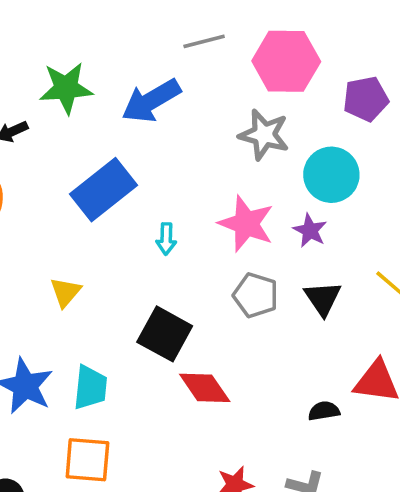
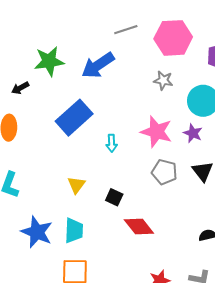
gray star: (264, 135) -> (163, 80), size x0.7
yellow triangle: (65, 292) -> (76, 185), moved
black square: (165, 334) -> (114, 197), size x0.6

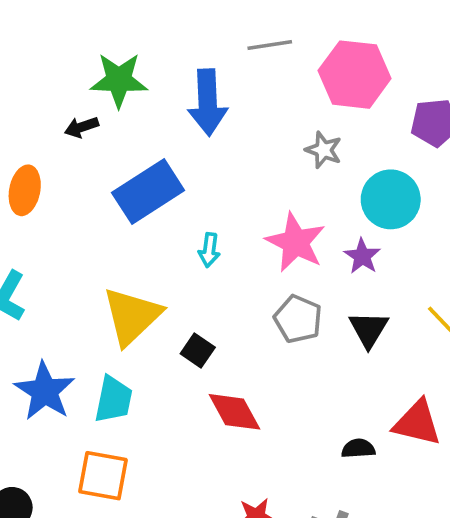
blue arrow: (98, 65) -> (208, 102), turned -68
black arrow: (20, 88) -> (81, 127), moved
yellow triangle: (76, 185) -> (132, 316), size x1.8

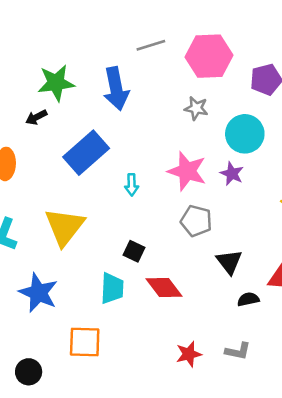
yellow triangle: (132, 316) -> (65, 227), moved
black triangle: (369, 329) -> (229, 262), moved
cyan trapezoid: (114, 399) -> (112, 288), moved

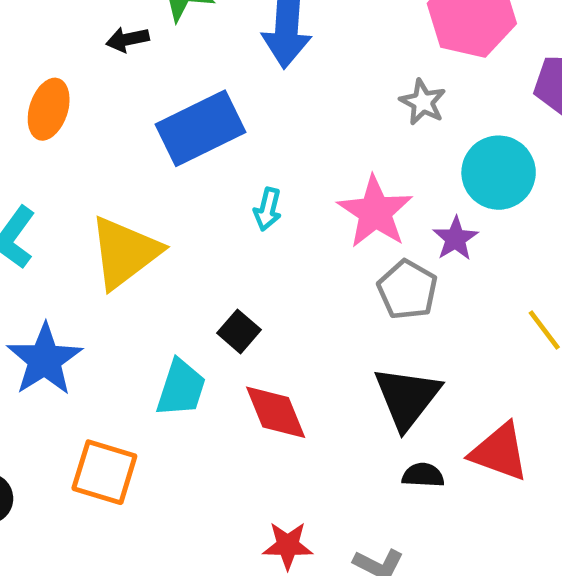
gray pentagon: (196, 221) -> (407, 290), moved
black triangle: (229, 262) -> (407, 398), size x1.4

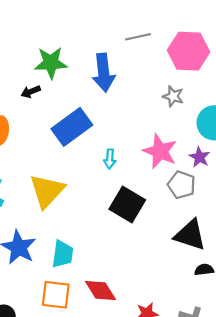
black square: (239, 331) -> (127, 205), moved, size x1.8
cyan trapezoid: (181, 388) -> (63, 254), moved
black triangle: (407, 398) -> (190, 235), turned -40
red diamond: (276, 412) -> (101, 290), moved

